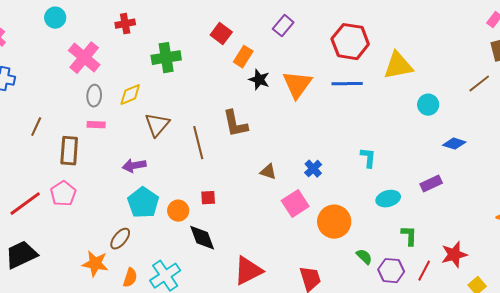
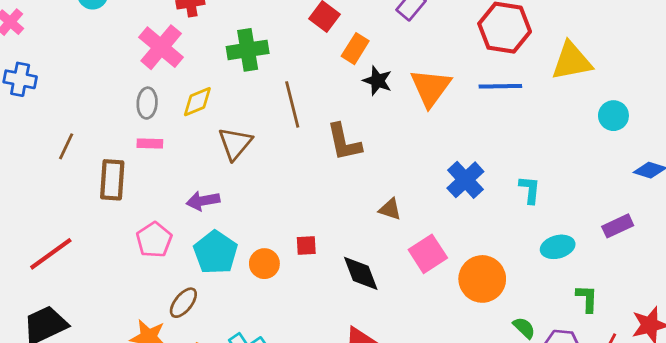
pink cross: (84, 58) -> (161, 47), moved
brown line: (198, 143) -> (292, 104), moved
blue cross: (313, 169) -> (465, 180), moved, size x1.5
pink pentagon: (63, 194) -> (154, 240), moved
black diamond: (202, 238) -> (361, 273), moved

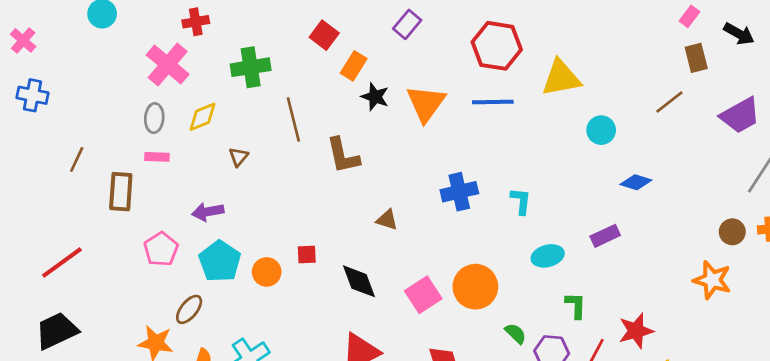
brown triangle: (235, 144) -> (239, 157), size x0.6
blue cross: (465, 180) -> (459, 192), turned 30
pink square: (428, 254) -> (423, 295), moved

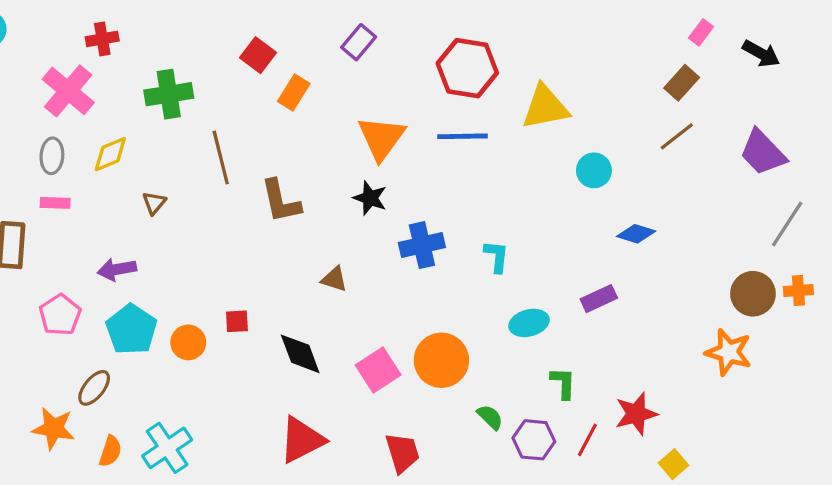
brown rectangle: (696, 58) -> (682, 83), moved, turned 56
black star: (375, 97) -> (370, 198), moved
purple trapezoid: (740, 115) -> (763, 153), turned 75
brown circle: (732, 232) -> (753, 294), size x1.4

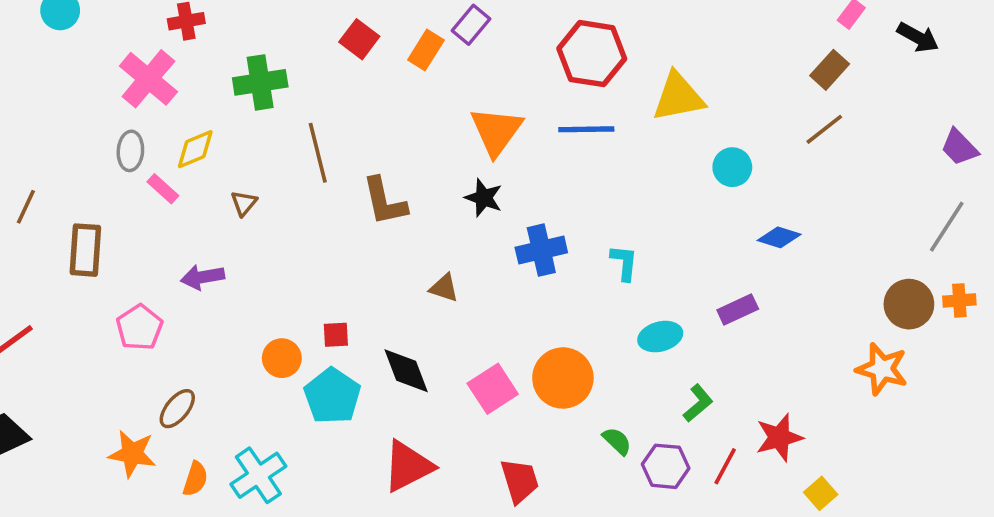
orange rectangle: (294, 93) -> (426, 50), moved
purple trapezoid: (763, 153) -> (959, 147), moved, size x0.7
pink rectangle: (55, 203) -> (163, 189), moved, turned 40
cyan pentagon: (131, 329) -> (332, 396), moved
green L-shape: (563, 383) -> (698, 403), turned 48

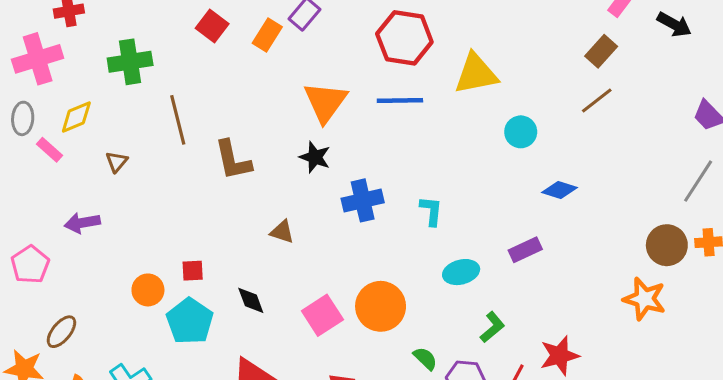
pink cross: (148, 79) -> (38, 59), turned 33
black diamond: (406, 371) -> (251, 300), size x0.7

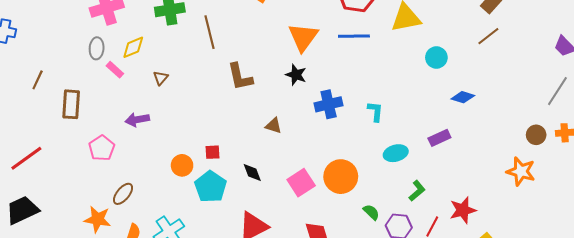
brown line: (178, 120) -> (209, 32), moved
brown circle: (667, 245) -> (536, 135), size x0.7

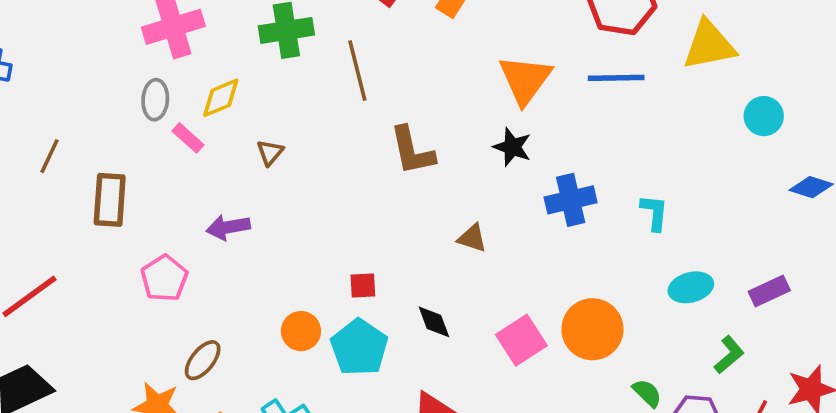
purple rectangle: (439, 138) -> (769, 291), moved
orange circle: (182, 165) -> (301, 331), moved

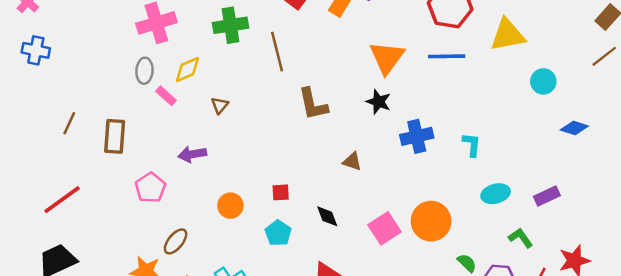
brown line: (50, 156) -> (69, 123), moved
orange circle: (301, 331) -> (230, 206), moved
cyan pentagon: (359, 347) -> (278, 233), size x0.7
green L-shape: (729, 355) -> (521, 238), turned -85

